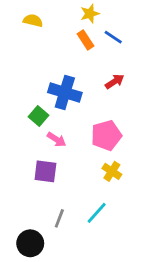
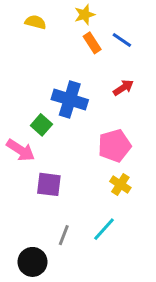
yellow star: (90, 14) -> (85, 15), moved
pink arrow: (57, 140) -> (21, 150), moved, size x1.4

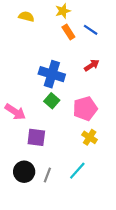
green square: (41, 125) -> (52, 101), moved
black circle: (32, 262) -> (24, 172), moved

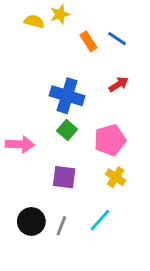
yellow star: (63, 11) -> (60, 14), moved
pink arrow: (15, 112) -> (20, 144), turned -30
purple square: (36, 137) -> (64, 177), moved

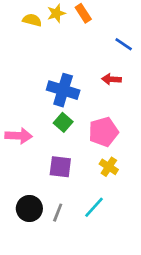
blue line: (117, 39) -> (124, 44), moved
orange rectangle: (88, 41) -> (83, 13), moved
red arrow: (118, 84) -> (111, 79), turned -144

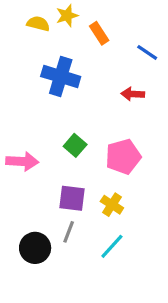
orange rectangle: (83, 13) -> (99, 33), moved
blue cross: (63, 90) -> (61, 76), moved
yellow cross: (109, 167) -> (112, 205), moved
gray line: (58, 213) -> (69, 232), moved

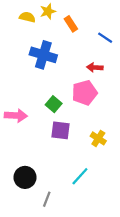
pink pentagon: (123, 157) -> (85, 93), moved
purple square: (72, 198) -> (61, 130), moved
yellow cross: (112, 205) -> (98, 138), moved
gray line: (69, 232) -> (47, 199), moved

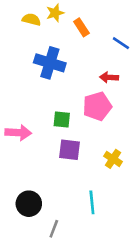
green square: (54, 104) -> (62, 119), turned -35
cyan line: (80, 176) -> (92, 202), turned -48

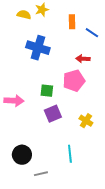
orange rectangle: (81, 27) -> (72, 22), moved, turned 32
purple square: (70, 150) -> (53, 114), turned -30
gray line: (54, 229) -> (41, 174), turned 56

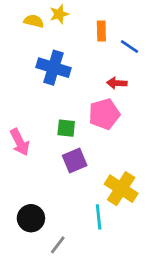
pink arrow: (14, 101) -> (20, 142), turned 60
yellow cross: (86, 121) -> (121, 189), moved, size x1.6
gray line: (41, 174) -> (58, 245), turned -40

